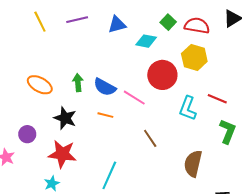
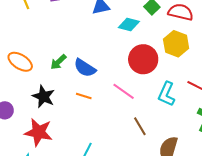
green arrow: (78, 83) -> (58, 62), turned -132
pink line: (134, 98) -> (124, 91), moved
brown line: (150, 138) -> (140, 126), moved

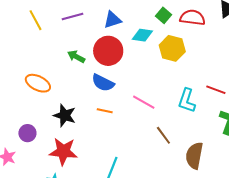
yellow hexagon: (176, 44) -> (172, 48), moved
red circle: (143, 59) -> (108, 51), moved
green arrow: (58, 62) -> (76, 57), moved, turned 78

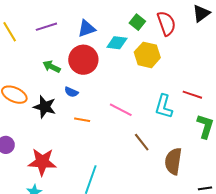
red semicircle: (193, 18) -> (166, 23), turned 65
blue semicircle: (103, 83) -> (71, 92), moved, size x0.6
black star: (65, 115) -> (45, 107), moved

